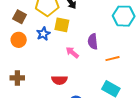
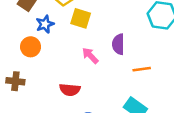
blue star: (43, 34) -> (45, 24), moved
orange circle: (19, 40) -> (31, 47), moved

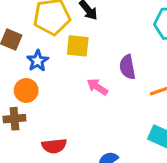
brown cross: (15, 81) -> (14, 119), moved
red semicircle: (70, 90) -> (54, 146), moved

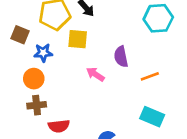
blue star: (38, 61) -> (43, 53), turned 30
brown cross: (14, 119) -> (37, 105), moved

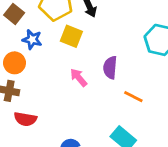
orange line: (150, 76) -> (133, 97), turned 30

